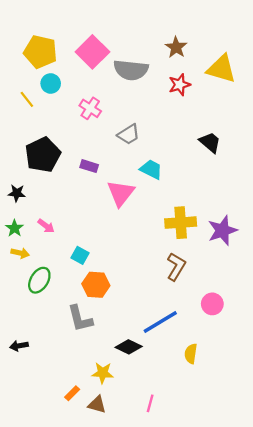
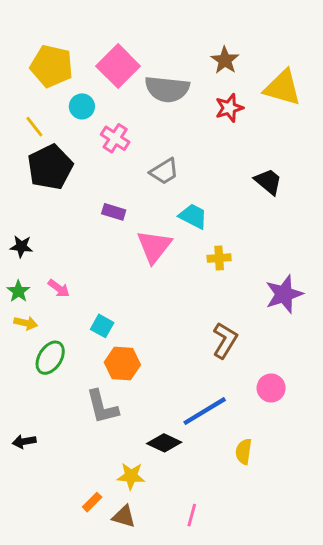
cyan circle: (51, 84) -> (82, 106), moved
black pentagon: (43, 155) -> (50, 167), moved
yellow cross: (181, 223) -> (219, 258), moved, size x0.6

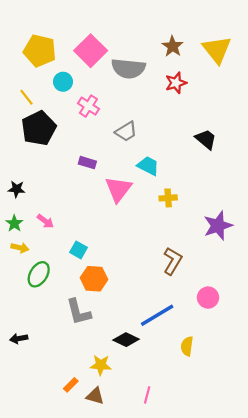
yellow triangle: (283, 88) -> (217, 50), moved, turned 36

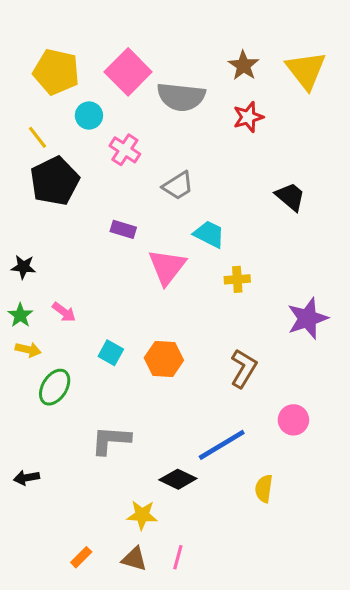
orange hexagon: (94, 279) -> (164, 359), moved
gray L-shape: (79, 312) -> (111, 440), turned 108
orange rectangle: (71, 385) -> (81, 557), moved
pink line: (147, 395) -> (178, 557), moved

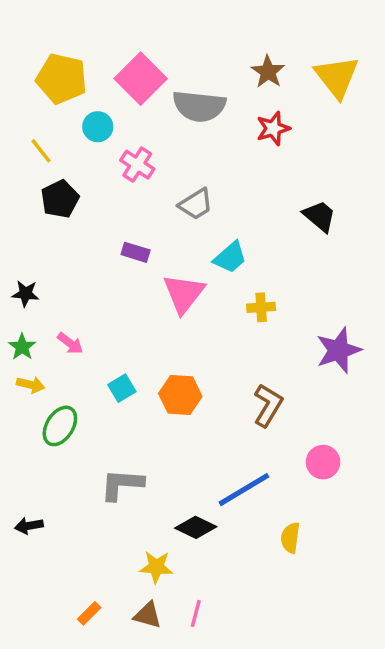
black pentagon: (55, 181) -> (60, 199), size x0.7
cyan trapezoid: (209, 234) -> (230, 257), turned 112
cyan square: (111, 353) -> (122, 388), turned 30

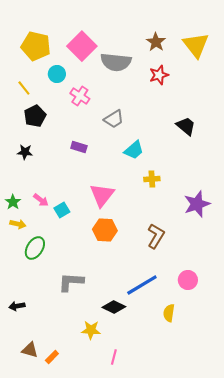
black star: (25, 294) -> (25, 152), moved
pink triangle: (184, 294) -> (102, 195), moved
cyan square: (122, 388) -> (62, 210), moved
pink circle: (323, 462) -> (188, 280), moved
brown triangle: (148, 615) -> (30, 350), moved

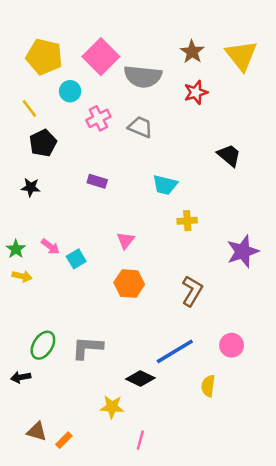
pink cross: (80, 96) -> (98, 118), turned 30
gray trapezoid: (114, 119) -> (140, 127), moved, turned -125
cyan trapezoid: (134, 150) -> (165, 185), turned 55
pink triangle: (102, 195) -> (126, 240), size x0.6
green ellipse: (35, 248) -> (43, 345), moved

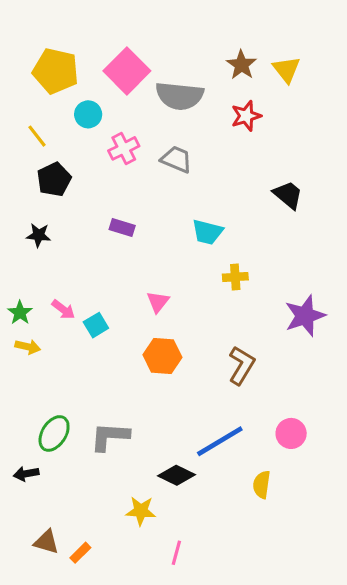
yellow triangle: (241, 55) -> (286, 69), moved, size x0.7

